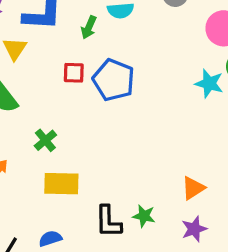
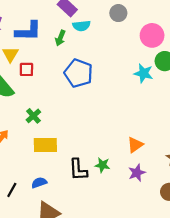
red square: (74, 73) -> (26, 69), moved

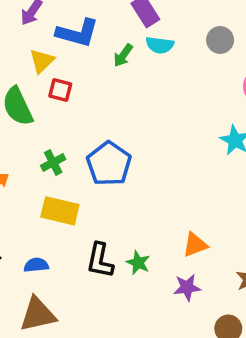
blue pentagon: (78, 73) -> (109, 164), moved

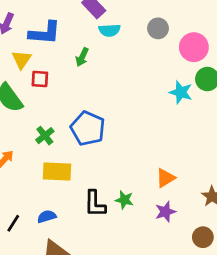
gray circle: (220, 40) -> (158, 28), moved
green arrow: (123, 55) -> (82, 57), moved

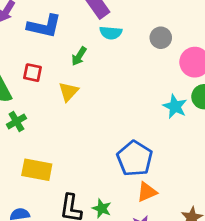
yellow triangle: (22, 59) -> (68, 92), moved
blue pentagon: (88, 128) -> (135, 158), moved
green cross: (45, 136) -> (16, 121), moved

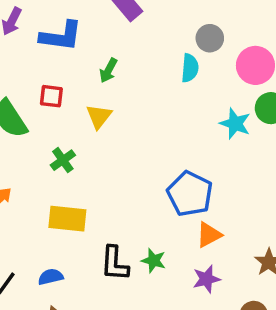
cyan semicircle: (111, 33) -> (190, 68), moved, turned -85
green cross: (16, 121) -> (63, 160), moved

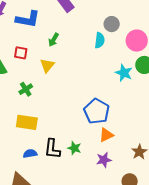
blue semicircle: (51, 277) -> (30, 154), moved

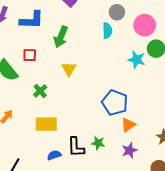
green arrow: (54, 40) -> (61, 37), size x1.5
yellow triangle: (47, 65) -> (69, 69), moved

